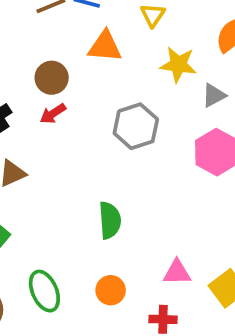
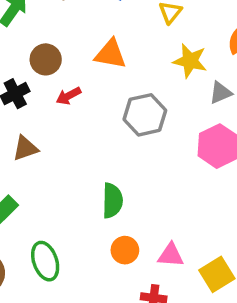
orange triangle: (105, 46) -> (110, 54), moved
brown circle: (52, 78) -> (46, 59), moved
orange circle: (111, 290) -> (125, 250), moved

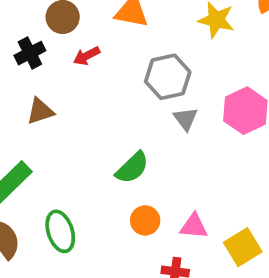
gray triangle: (221, 93) -> (186, 119), moved, turned -45
green semicircle: (112, 201) -> (132, 168), turned 44

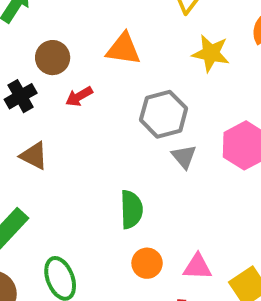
brown triangle: (40, 111) -> (34, 156), turned 48
green semicircle: (132, 168) -> (131, 209), turned -45

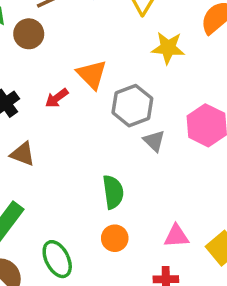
orange triangle: (123, 49) -> (92, 74), moved, turned 44
brown circle: (53, 58) -> (29, 34), moved
orange circle: (147, 263) -> (115, 238), moved

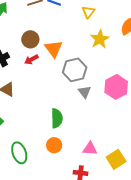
brown circle: (29, 34) -> (30, 39), moved
yellow star: (168, 48) -> (100, 39), turned 30

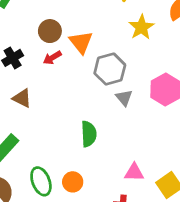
orange circle: (54, 145) -> (73, 182), moved

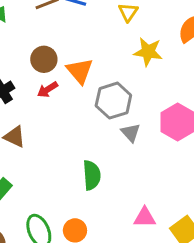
yellow star: (141, 27) -> (148, 52), turned -30

